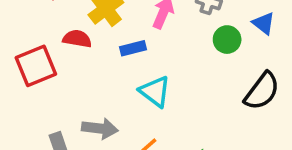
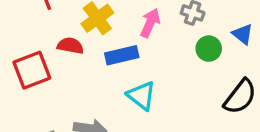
blue rectangle: (133, 48) -> (122, 55), size x1.4

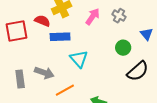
green circle: (209, 49) -> (123, 48), moved
blue rectangle: (122, 55) -> (60, 37), moved

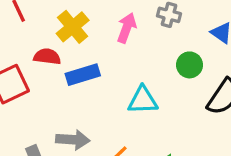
cyan triangle: (79, 59) -> (143, 100), moved, turned -36

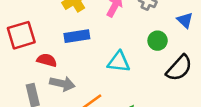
red semicircle: (47, 57) -> (47, 60), moved

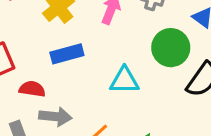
green circle: (158, 41) -> (171, 48), size x1.5

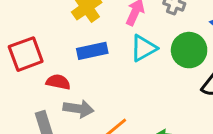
cyan triangle: (124, 80) -> (144, 48), moved, turned -32

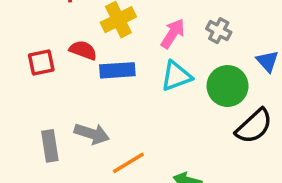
red square: (26, 54) -> (41, 62), size x0.7
red semicircle: (58, 82) -> (83, 50), moved

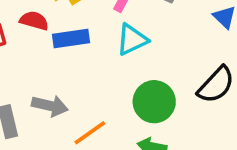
green circle: (228, 86) -> (154, 102), moved

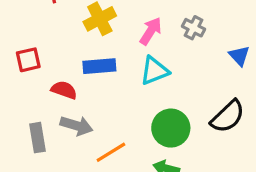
red semicircle: (34, 21) -> (64, 90), moved

